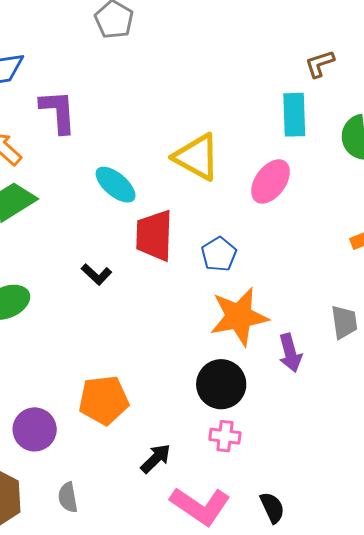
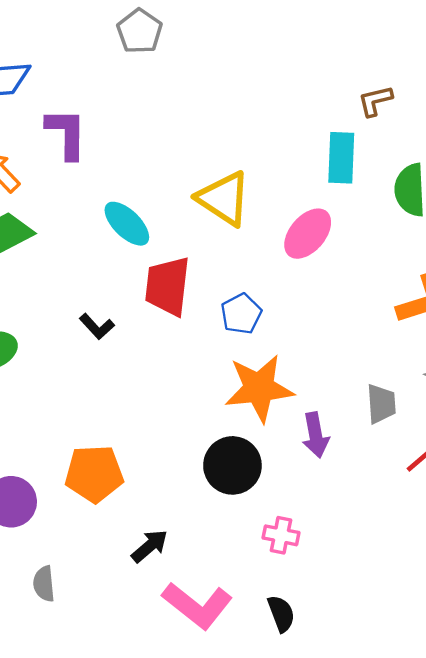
pink cross: (225, 436) -> (281, 535), moved

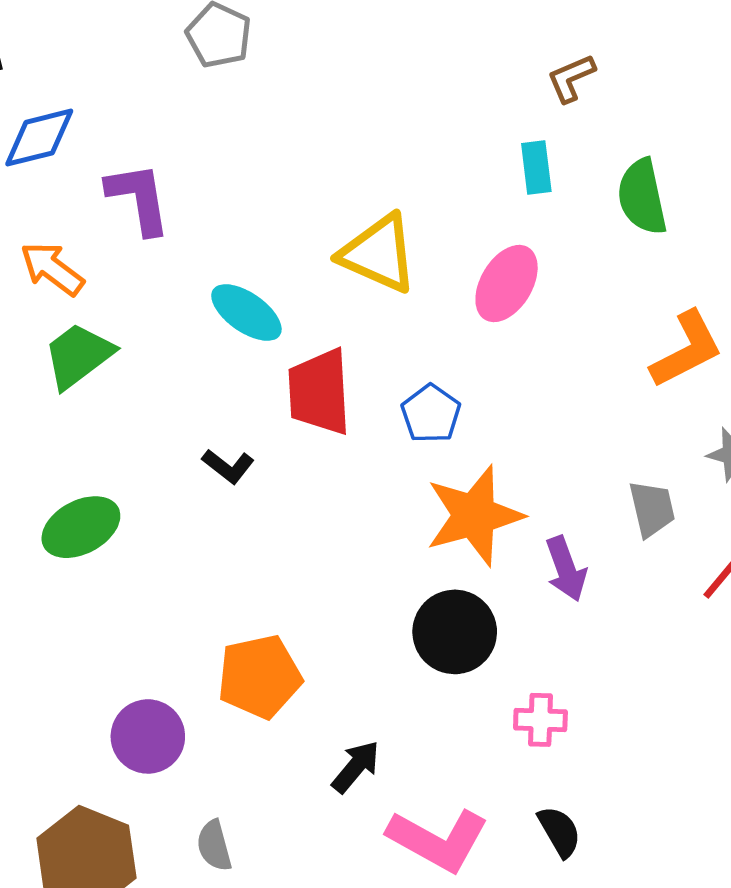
cyan rectangle: (341, 158) -> (536, 168), size x0.7

